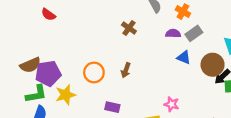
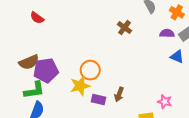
red semicircle: (48, 15) -> (37, 18), moved
brown arrow: (126, 70) -> (119, 94), moved
yellow star: (66, 95) -> (80, 86), moved
purple rectangle: (112, 107) -> (98, 99), moved

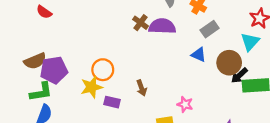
purple semicircle: (167, 33) -> (162, 26), moved, size x1.6
brown arrow: (119, 94) -> (141, 88), moved, turned -40

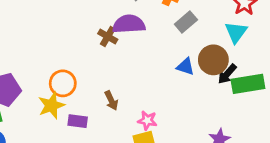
brown cross: (141, 23) -> (108, 36), moved
blue triangle: (199, 55) -> (185, 67), moved
pink star: (185, 104) -> (147, 120), moved

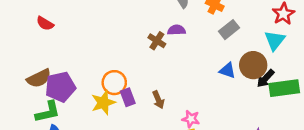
purple semicircle: (129, 24) -> (177, 30), size x0.6
purple rectangle: (78, 121) -> (128, 97), moved, turned 60

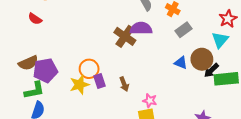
purple semicircle: (177, 30) -> (141, 28), size x1.5
brown cross: (157, 41) -> (125, 36), size x1.5

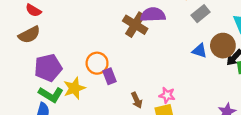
brown semicircle: (28, 63) -> (29, 35), moved
brown arrow: (124, 84) -> (137, 100), moved
yellow star: (79, 85) -> (74, 88), moved
green L-shape: (34, 90) -> (51, 94), moved, turned 45

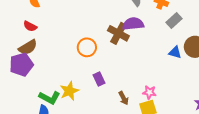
orange circle: (97, 63) -> (87, 47), moved
purple pentagon: (48, 68) -> (21, 65), moved

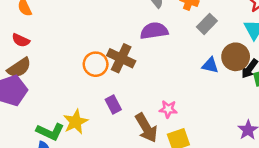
brown cross: (118, 33) -> (121, 58), moved
pink star: (149, 92) -> (168, 109), moved
brown arrow: (124, 98) -> (146, 128), size x1.6

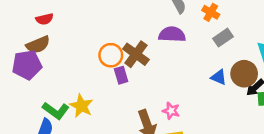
red semicircle: (21, 40) -> (45, 19), turned -49
purple rectangle: (113, 104) -> (121, 75), moved
yellow star: (75, 122) -> (81, 106), turned -30

